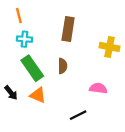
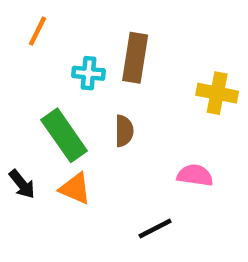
orange line: (19, 16) -> (37, 31), turned 40
cyan cross: (24, 39) -> (89, 73), moved

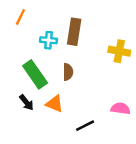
pink semicircle: (195, 175) -> (120, 109), moved
black arrow: (22, 184) -> (27, 102), moved
orange triangle: (75, 189) -> (55, 104), moved

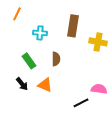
brown rectangle: (74, 32) -> (73, 26), moved
green rectangle: (35, 74) -> (29, 61), size x0.7
black line: (85, 126) -> (81, 103), moved

